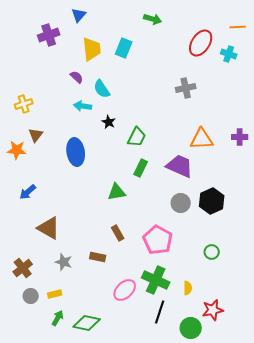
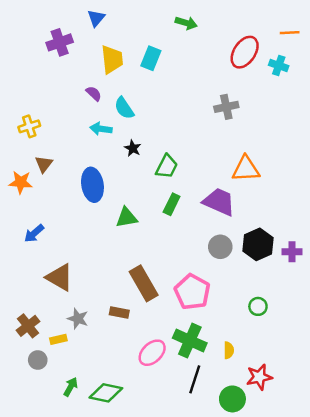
purple cross: (240, 137) -> (292, 252), moved
green triangle: (117, 192) -> (127, 218), moved
brown rectangle: (118, 233) -> (144, 283), size x1.8
yellow rectangle: (55, 294) -> (58, 339), moved

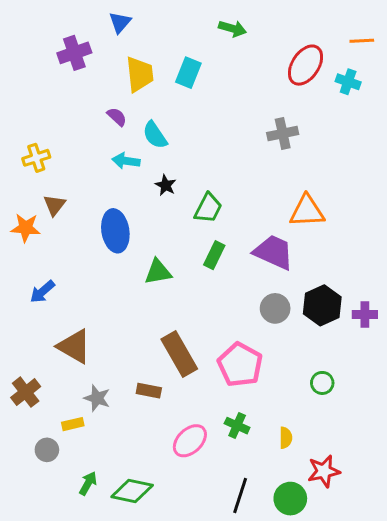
brown cross: (28, 326) -> (26, 392), moved
green cross: (190, 341) -> (237, 426), size x0.6
black line: (195, 379) -> (240, 496), moved

